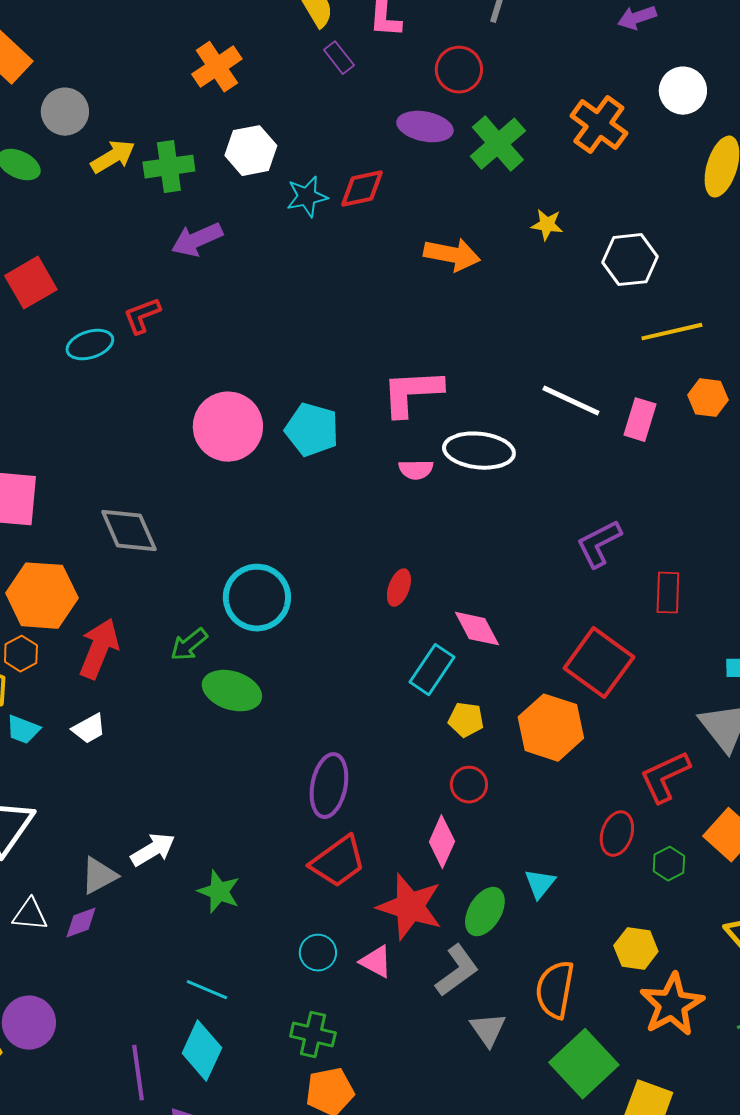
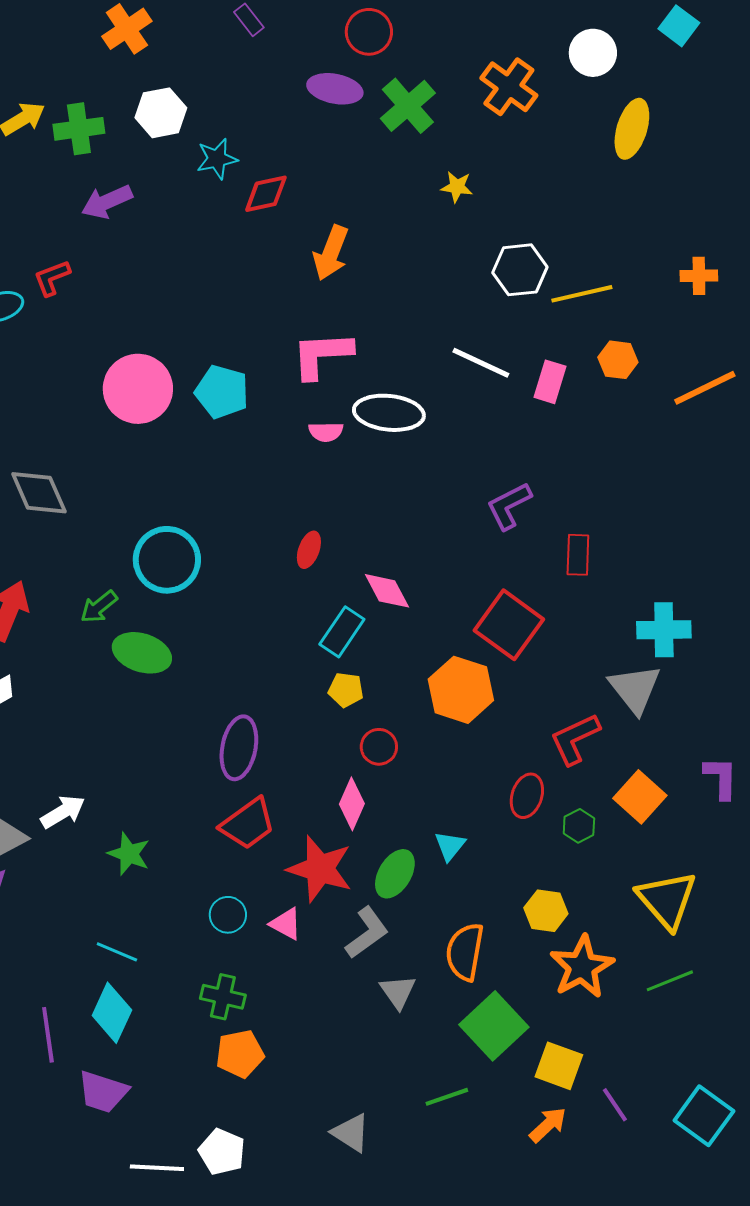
red diamond: (362, 189) -> (266, 194), moved
orange arrow: (452, 255) -> (331, 253), moved, turned 100
white hexagon: (630, 260) -> (520, 270), moved
yellow pentagon: (466, 720) -> (346, 690), moved

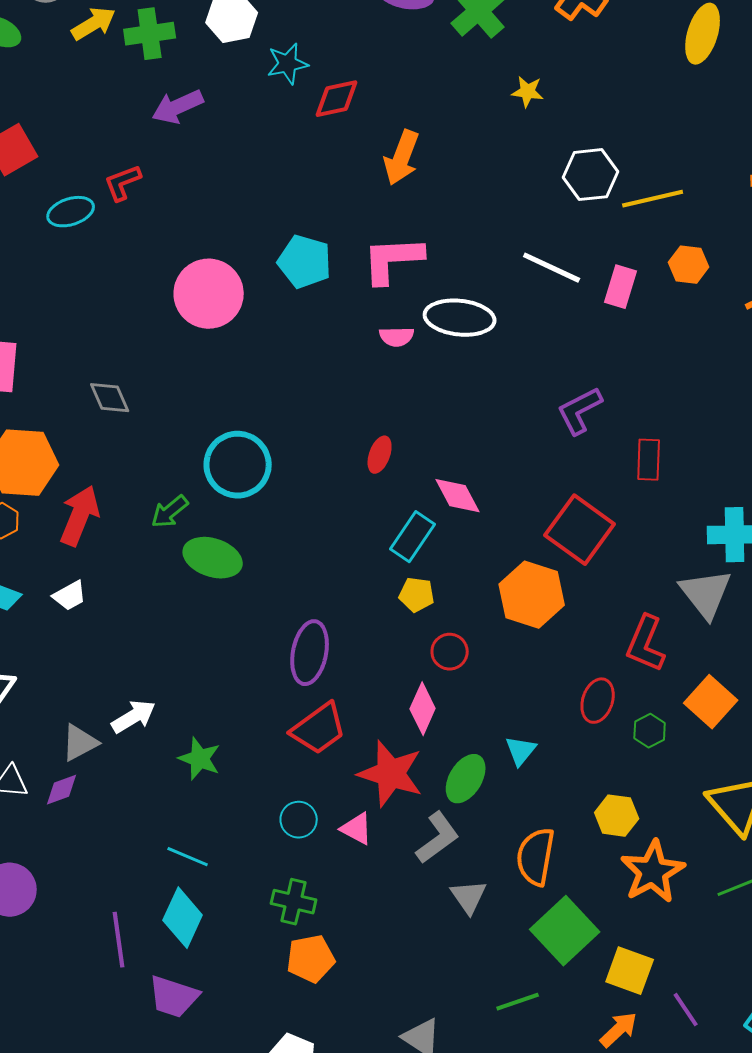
cyan pentagon: (222, 392) -> (305, 262), moved
gray diamond: (39, 493) -> (110, 398), size x0.7
red L-shape: (575, 739) -> (646, 644), turned -42

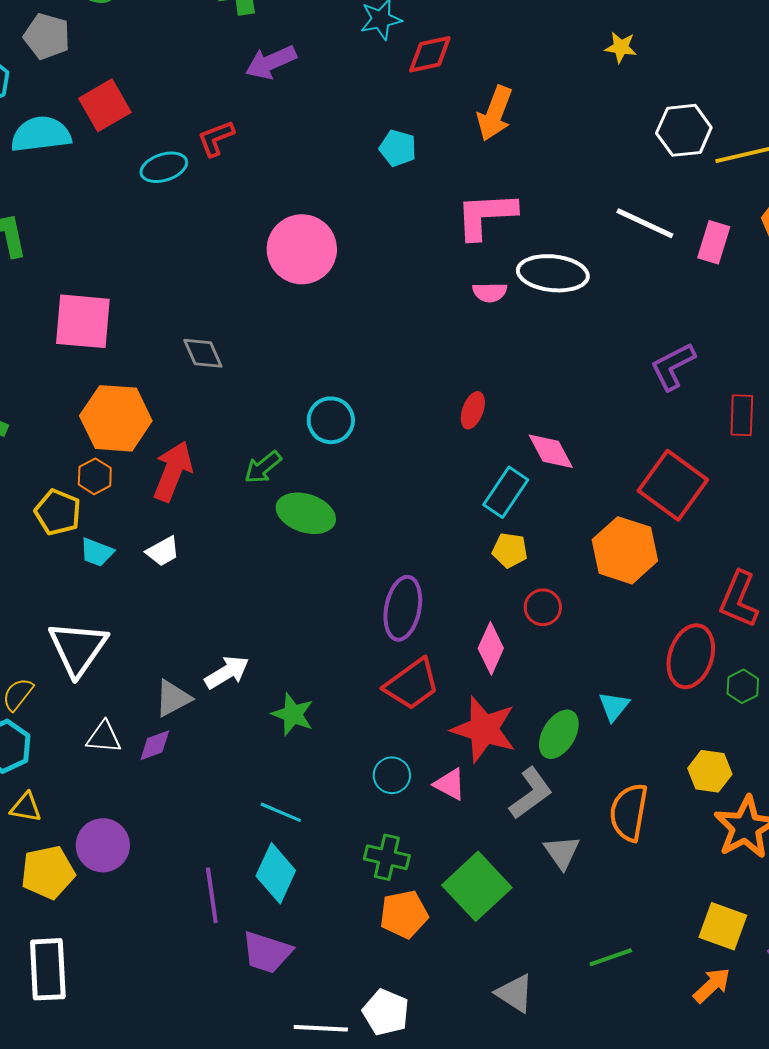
cyan pentagon: (305, 262) -> (398, 148), moved, size x0.7
cyan circle: (238, 465) -> (331, 420), size x0.7
red ellipse: (598, 701) -> (691, 656), size x1.4
pink diamond: (423, 709) -> (491, 648), moved
green square: (565, 931) -> (477, 886), moved

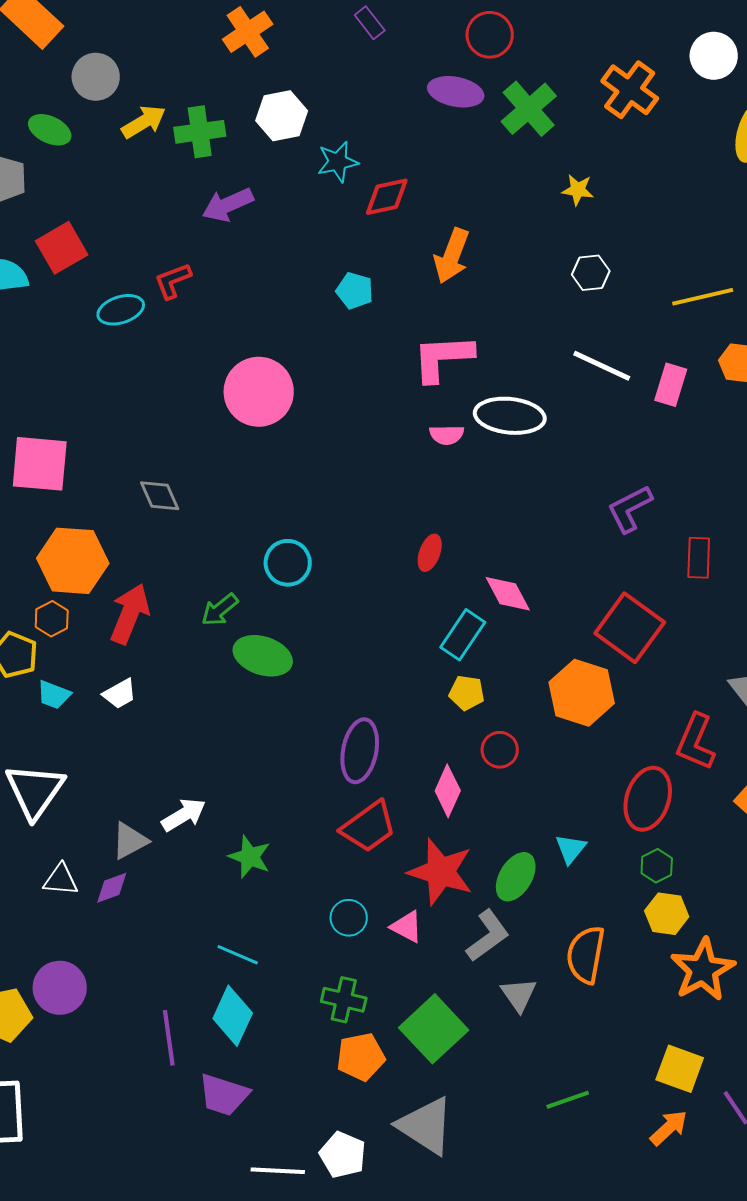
white hexagon: (684, 130) -> (591, 273), moved, size x0.7
green hexagon: (743, 686) -> (657, 866), moved
gray triangle: (515, 993) -> (426, 1126), moved, size x1.5

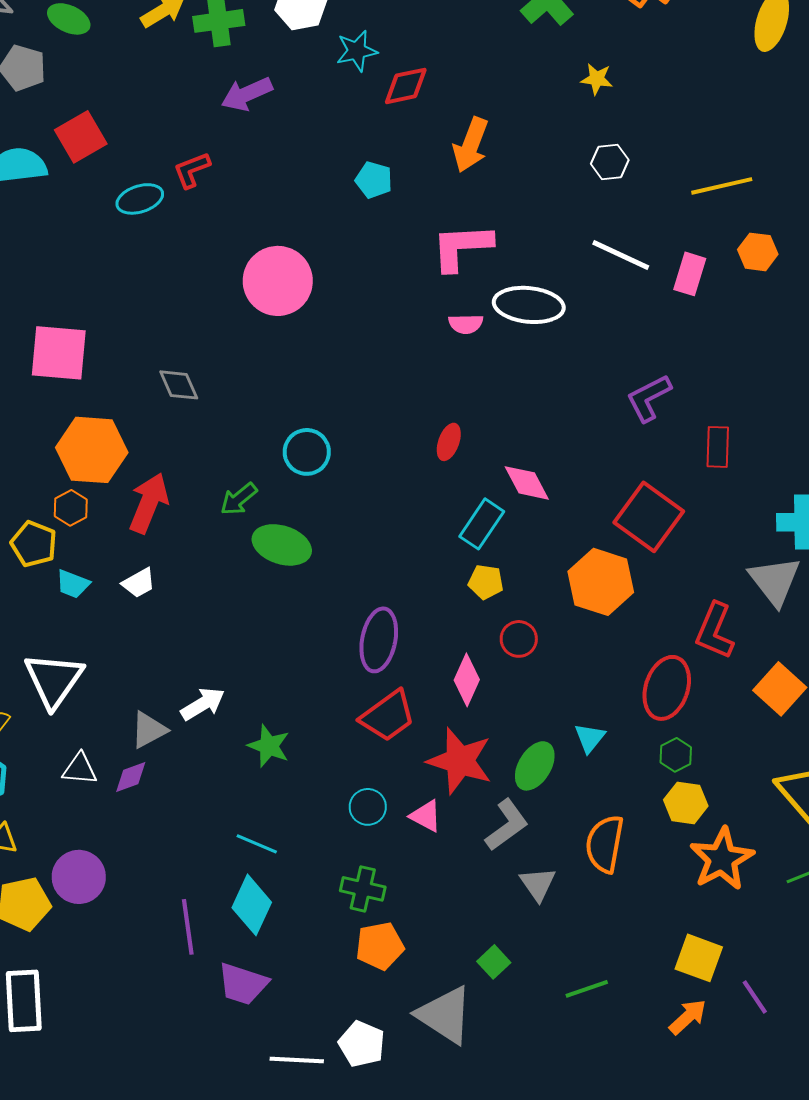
green square: (434, 1029) -> (494, 962), moved, size x0.5

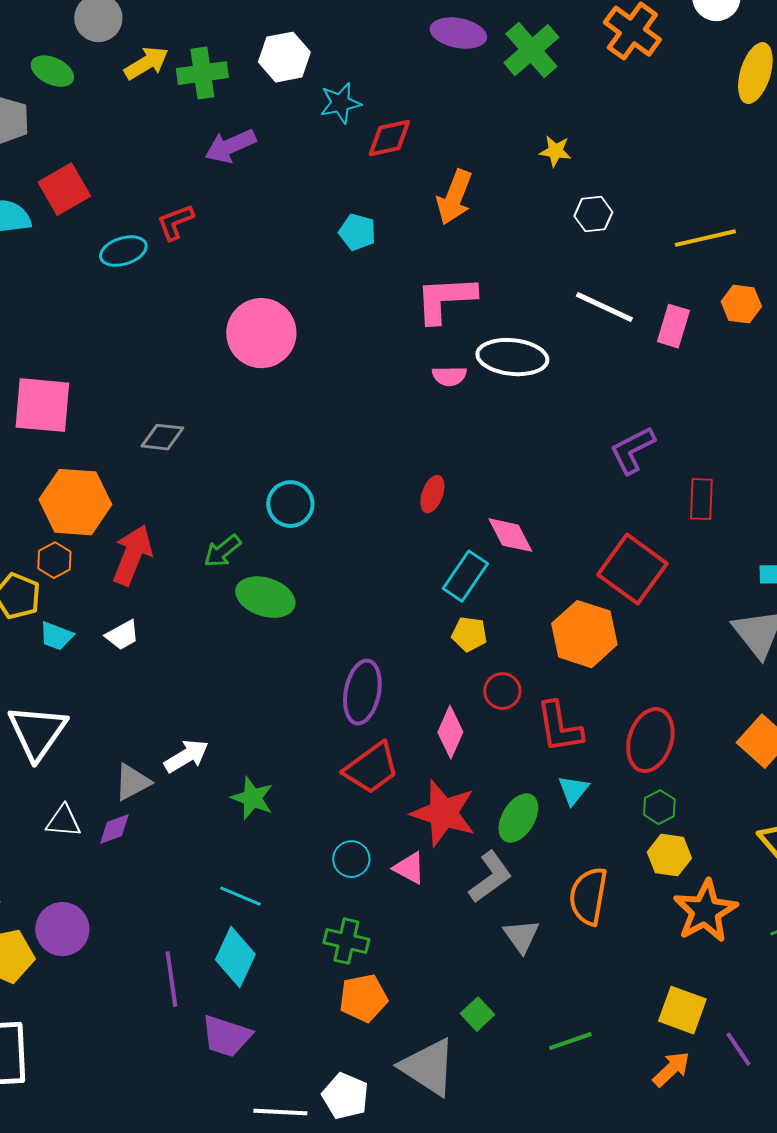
yellow star: (597, 79) -> (555, 151), moved
gray diamond: (179, 385) -> (162, 437), turned -60
red L-shape: (715, 631) -> (559, 727), moved, turned -32

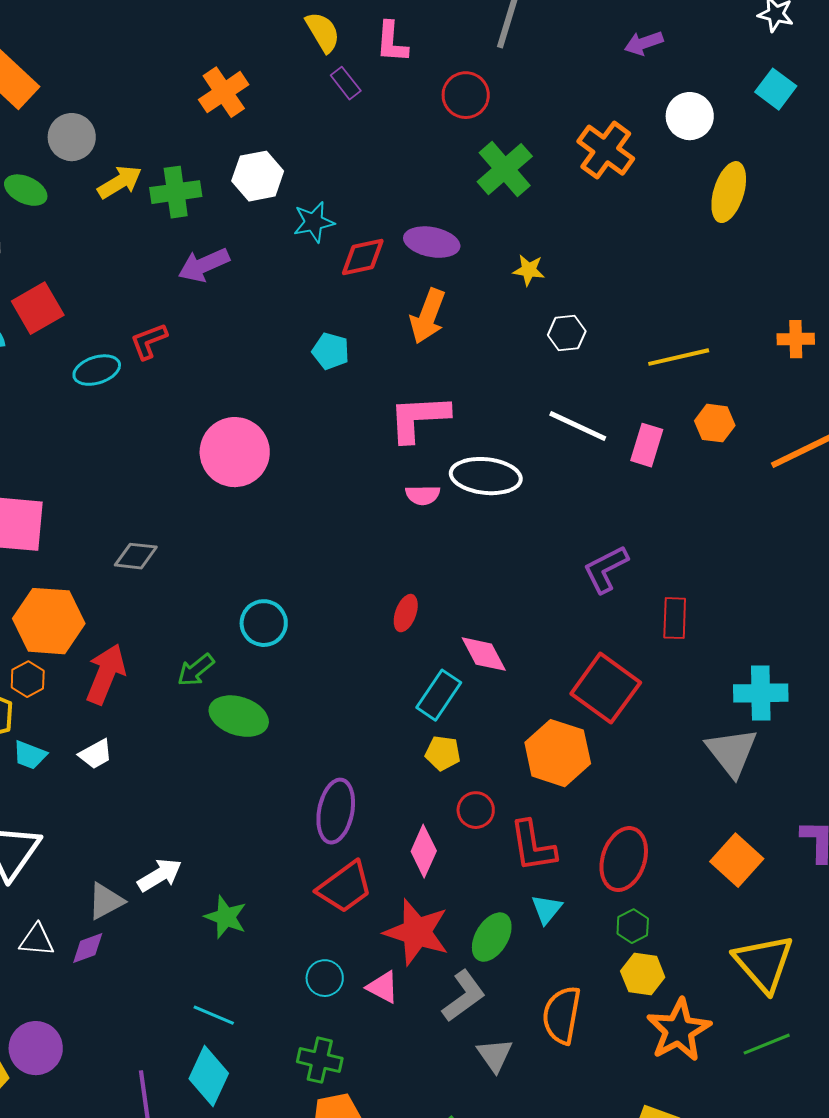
purple ellipse: (458, 33) -> (432, 242), moved

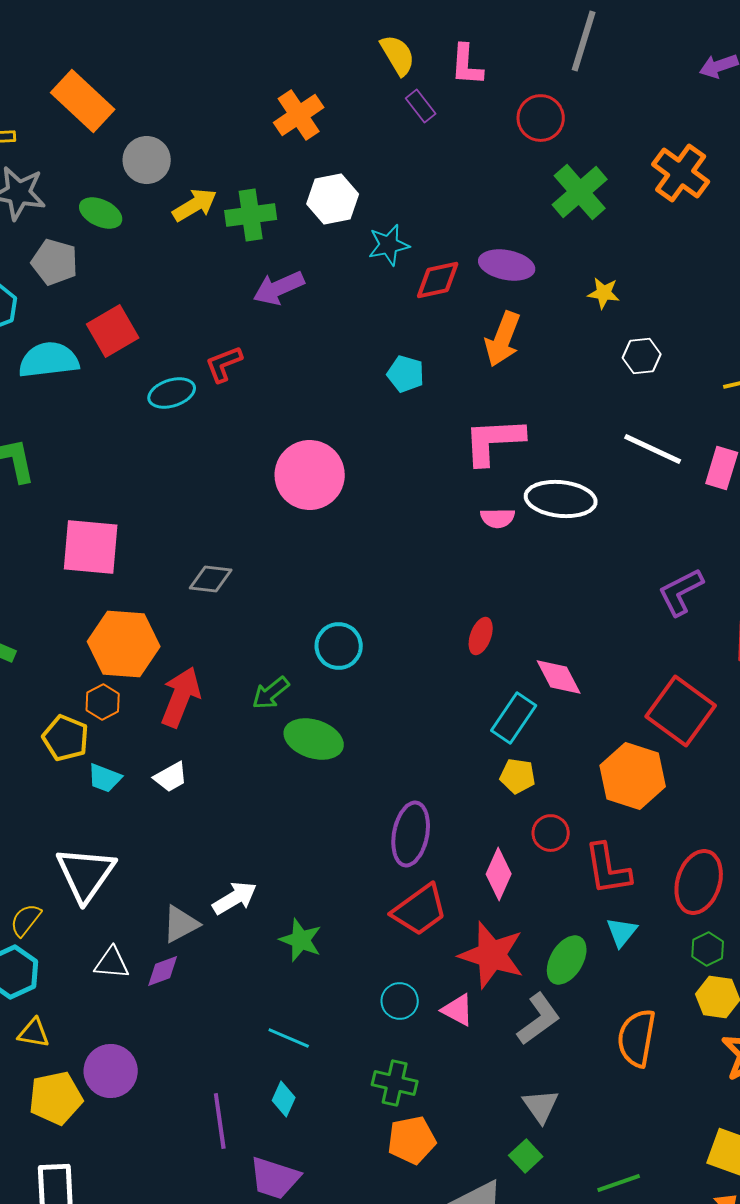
gray triangle: (495, 1055) -> (541, 1106), moved
cyan diamond: (209, 1076) -> (284, 1099), size x0.6

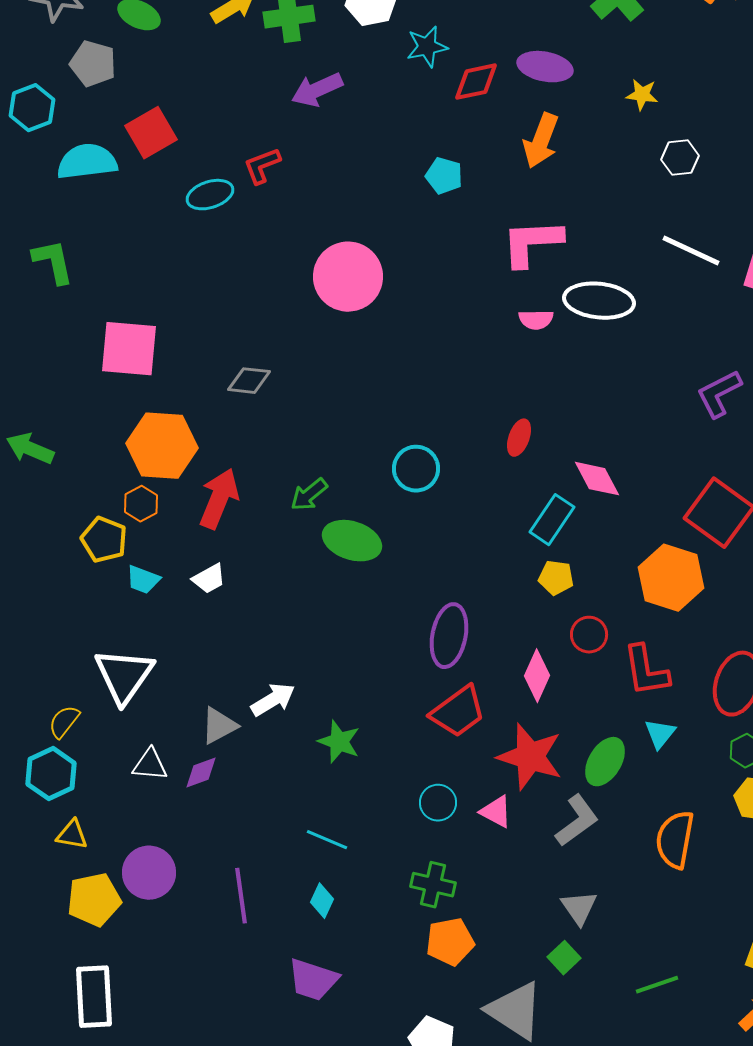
cyan circle: (339, 646) -> (416, 469), moved
purple line: (220, 1121) -> (241, 896), moved

